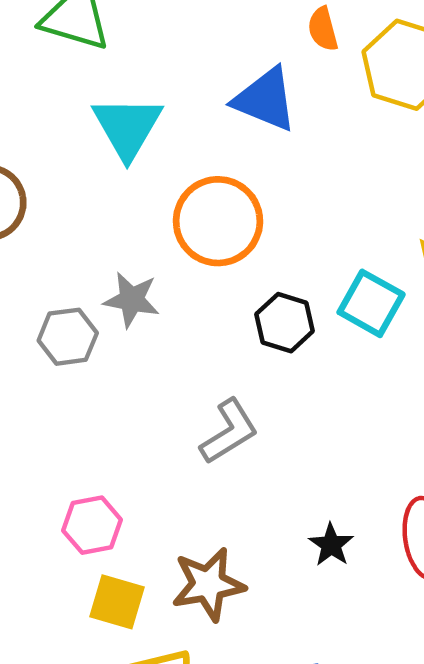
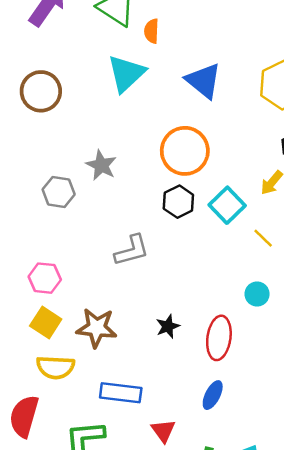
orange semicircle: (323, 29) -> (151, 31), moved
orange circle: (218, 221) -> (185, 151), moved
gray hexagon: (68, 337) -> (59, 192), moved

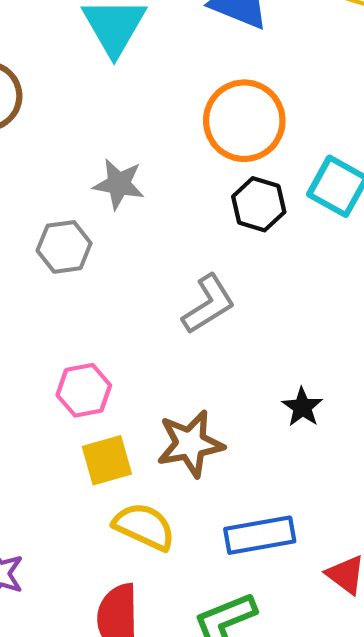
yellow square: (46, 323) -> (107, 460), turned -32
yellow semicircle: (55, 367) -> (144, 526), turned -141

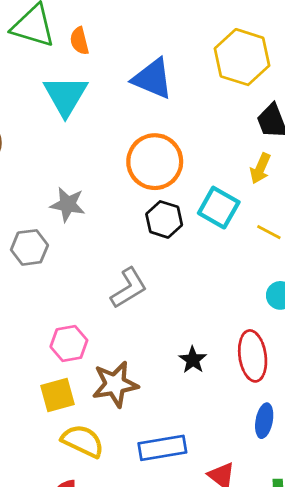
pink hexagon: (84, 390) -> (69, 344), moved

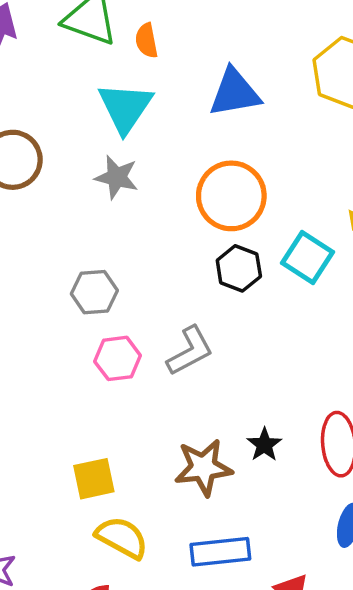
blue triangle: (153, 79) -> (235, 93), turned -36
gray star: (68, 204) -> (117, 177), moved
gray hexagon: (29, 247) -> (94, 292), moved
pink hexagon: (69, 344) -> (118, 358), moved
brown star: (115, 384) -> (203, 467), moved

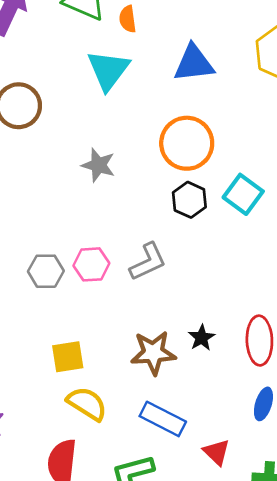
gray star: (117, 177) -> (98, 165), moved
gray hexagon: (94, 292) -> (46, 271), moved
blue rectangle: (220, 552) -> (163, 419), turned 30

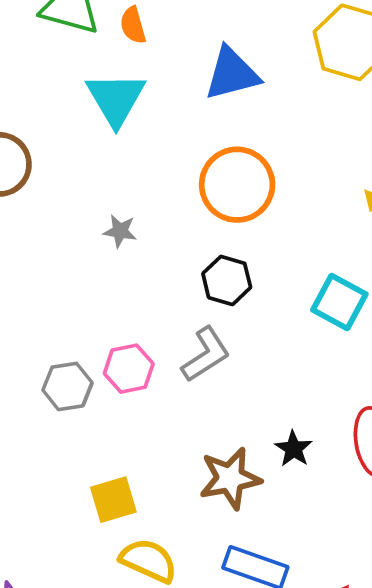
gray star: (98, 165) -> (120, 231), size x0.7
cyan square: (243, 194) -> (339, 302), moved
black hexagon: (189, 200) -> (227, 280), moved

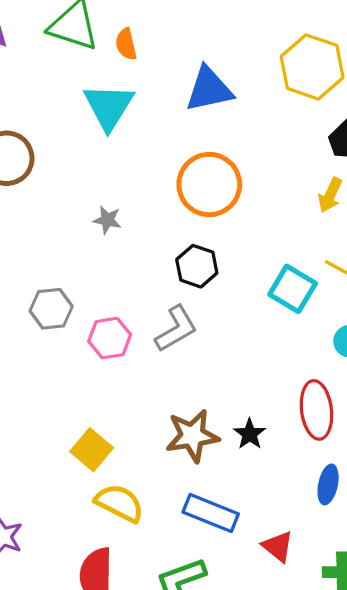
gray hexagon: (68, 386) -> (51, 309), moved
black star: (293, 449) -> (250, 434), moved
yellow square: (113, 500) -> (92, 450), turned -36

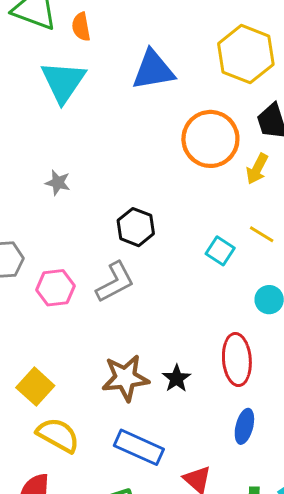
orange circle: (209, 185) -> (210, 139), moved
cyan square: (293, 289) -> (220, 251), size x0.7

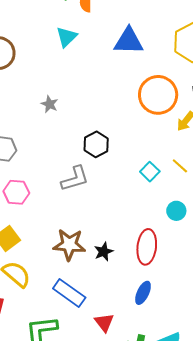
cyan triangle: (63, 82) -> (67, 37), size x0.7
pink hexagon: (55, 288) -> (16, 192), moved

